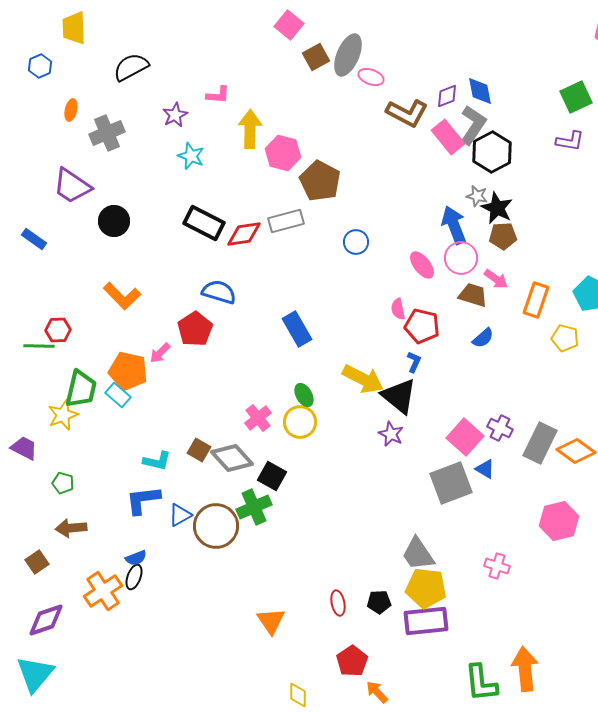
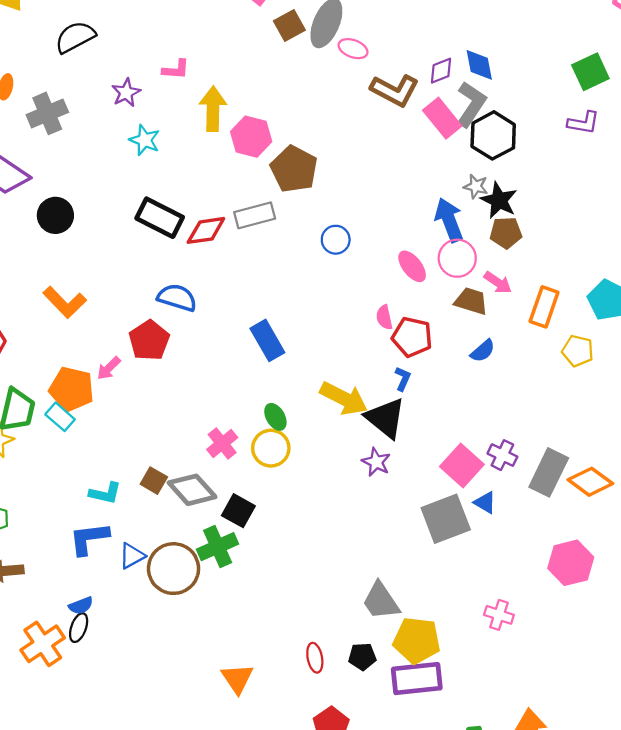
gray trapezoid: (418, 554) -> (381, 601), moved

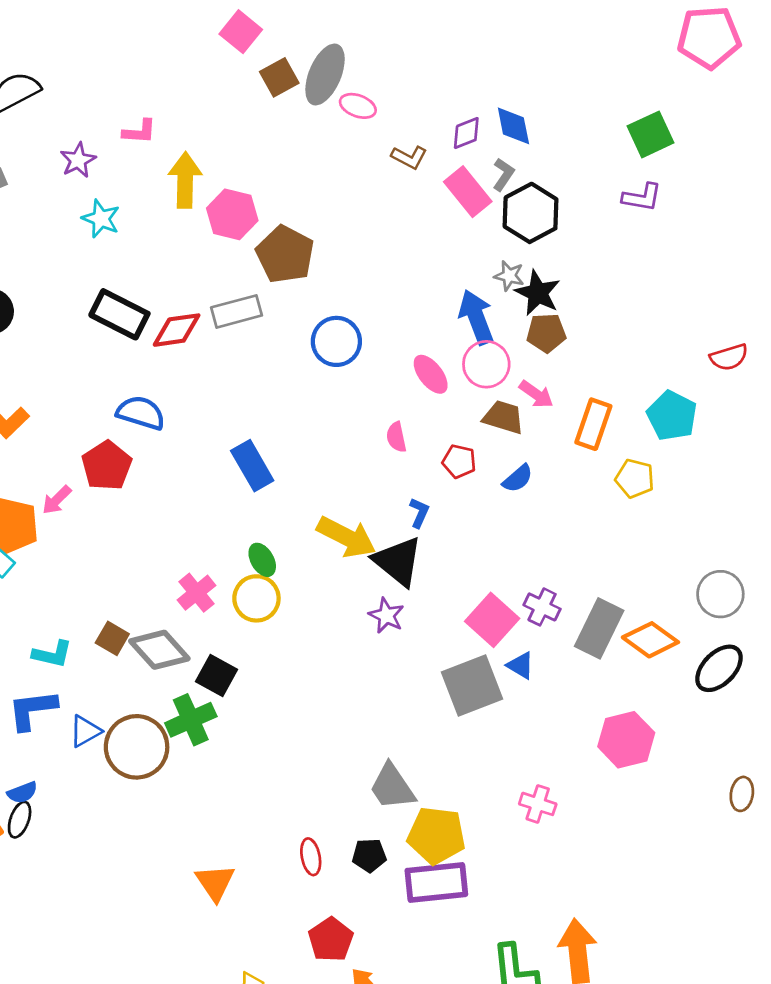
brown L-shape: (395, 90) -> (409, 157), size x0.6
gray L-shape: (471, 104) -> (503, 174), size x0.6
blue circle: (336, 240) -> (336, 341), size x1.4
red pentagon: (412, 337) -> (459, 461), moved, size x0.7

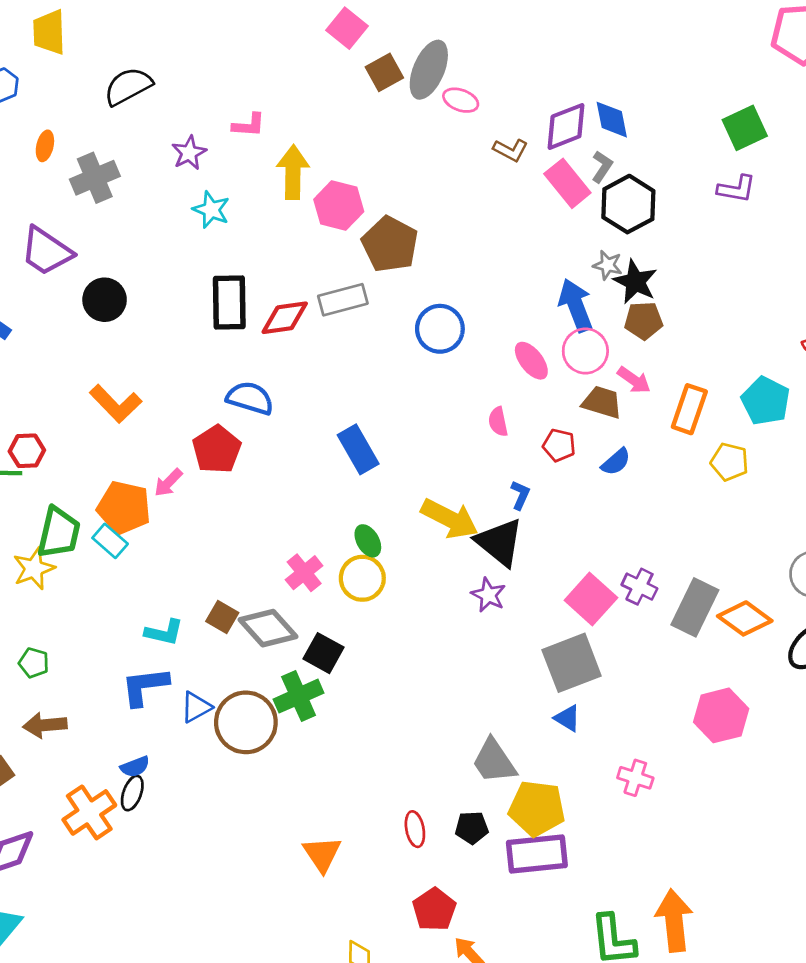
purple diamond: (466, 133) -> (566, 126), size x1.5
black rectangle: (119, 314) -> (229, 302), turned 62
blue triangle: (521, 665) -> (567, 718), moved

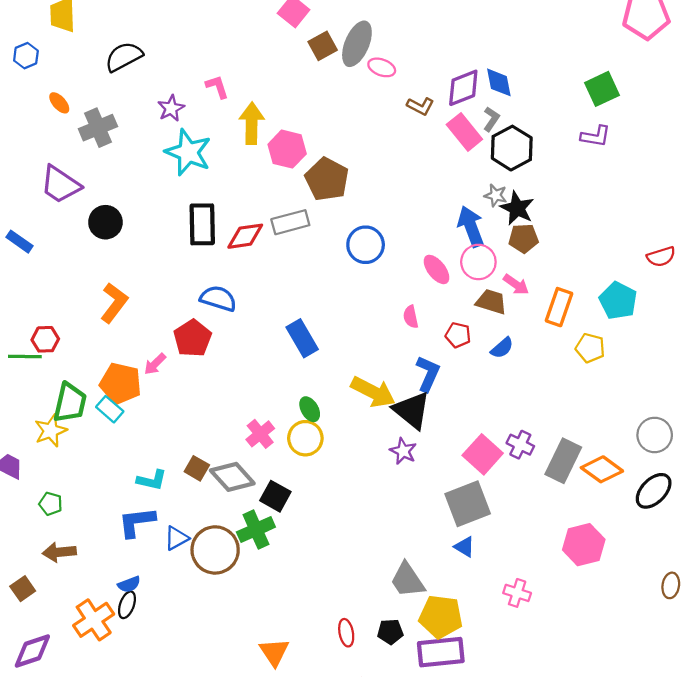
pink L-shape: (249, 125) -> (217, 87), turned -112
orange ellipse: (45, 146) -> (59, 103), turned -55
cyan star: (211, 210) -> (188, 152), size x1.6
orange L-shape: (116, 404) -> (114, 303), turned -99
blue L-shape: (520, 495) -> (428, 374), size x1.6

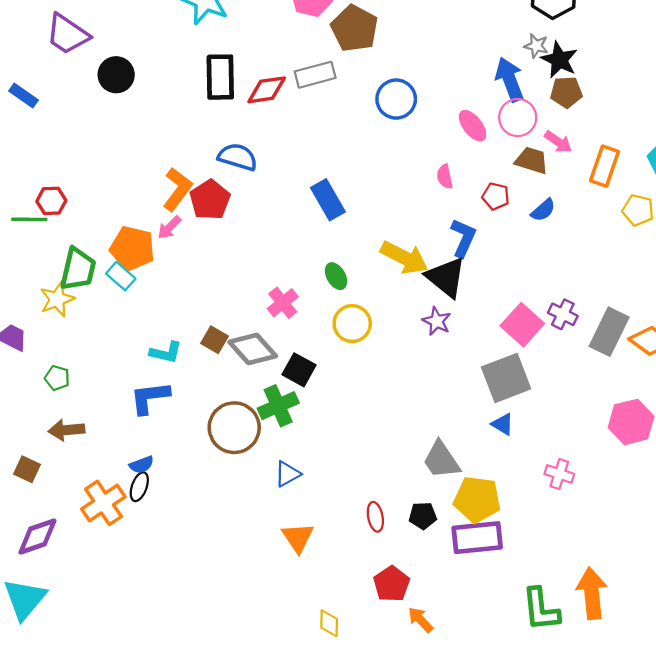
orange L-shape: (114, 303) -> (177, 189), moved
yellow circle: (305, 438) -> (352, 324), moved
blue triangle: (176, 538) -> (287, 474), moved
brown square: (23, 589) -> (27, 469), turned -30

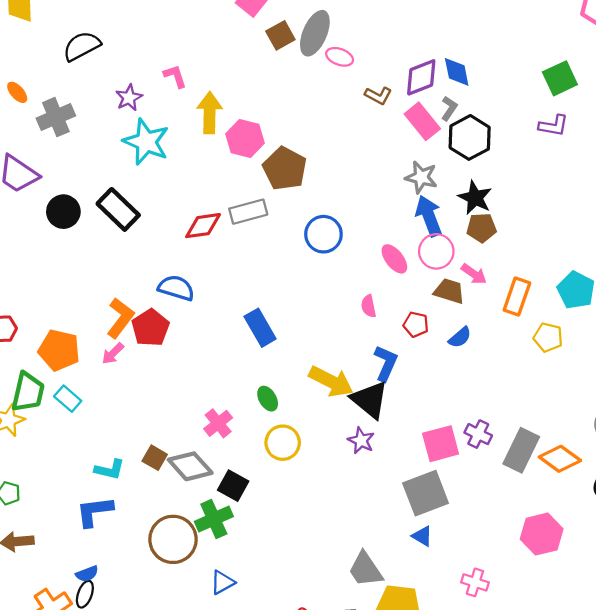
gray star: (536, 46) -> (421, 177), moved, size x1.4
black rectangle: (220, 77) -> (118, 209), moved, turned -45
orange pentagon: (132, 248) -> (59, 350), moved
pink square: (522, 325) -> (441, 444), turned 33

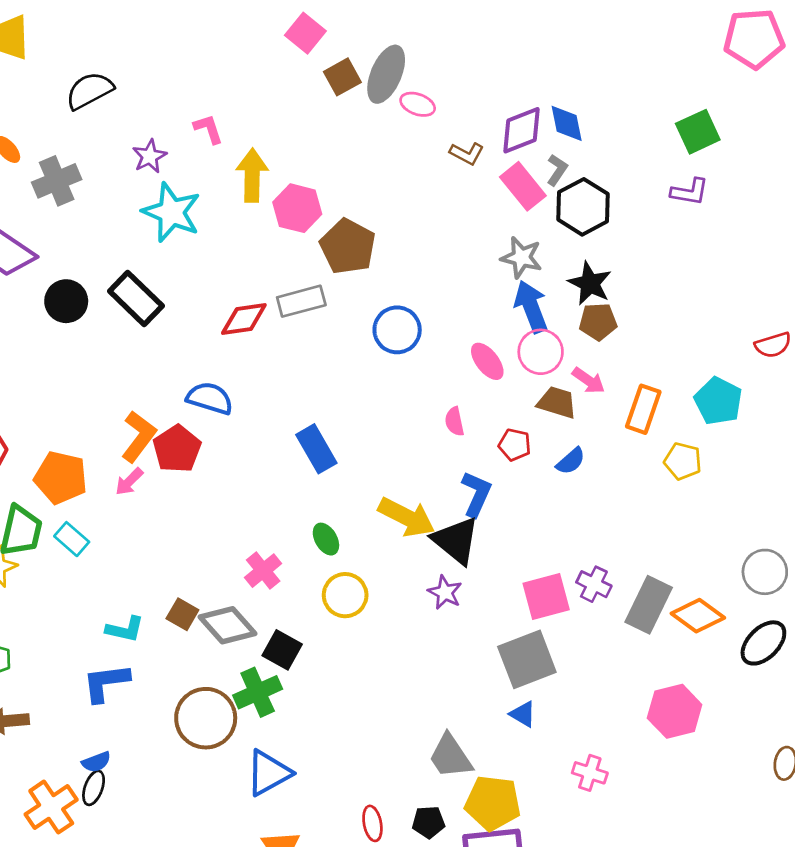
blue triangle: (222, 582) -> (269, 773), size x1.5

